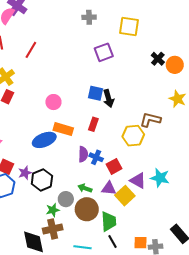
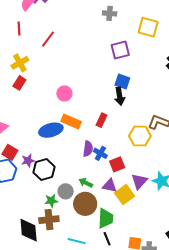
blue square: (96, 93) -> (122, 81), moved
purple triangle: (138, 181) -> (139, 181), turned 36

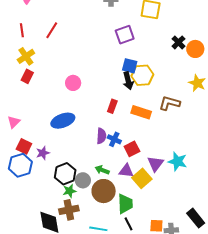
red line: (19, 28) -> (22, 30), moved
orange rectangle: (71, 122) -> (141, 112), moved
yellow hexagon: (140, 136) -> (142, 75), moved
black hexagon: (44, 170) -> (65, 174), moved

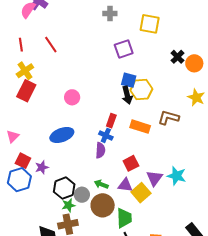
red line: (52, 30) -> (51, 45), turned -66
red rectangle: (27, 76) -> (26, 91), size x1.5
blue cross: (114, 139) -> (106, 135), moved

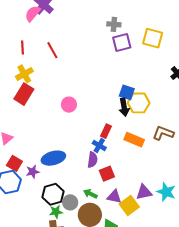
purple square: (124, 49) -> (122, 42), moved
blue ellipse: (62, 135) -> (53, 158), moved
red square: (131, 163) -> (107, 174), moved
purple triangle: (154, 178) -> (144, 192), turned 36

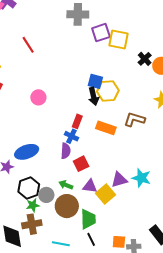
gray cross: (114, 24) -> (78, 14), size x1.5
yellow square: (153, 38) -> (119, 40), moved
purple square: (122, 42) -> (101, 33), moved
red line: (52, 50) -> (28, 45), moved

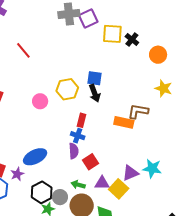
purple square: (101, 33) -> (88, 19), moved
black cross: (145, 59) -> (132, 40), moved
yellow hexagon: (108, 91) -> (67, 89), moved
orange rectangle: (106, 128) -> (124, 122), moved

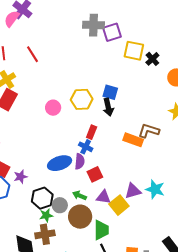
red line: (23, 50) -> (32, 54), moved
blue ellipse: (35, 157) -> (60, 163), moved

